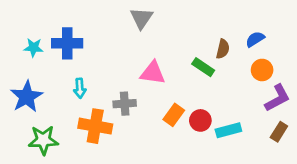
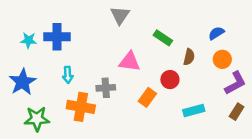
brown semicircle: (223, 49) -> (189, 57), moved
green rectangle: (203, 67) -> (163, 38), moved
red circle: (200, 120) -> (170, 80), moved

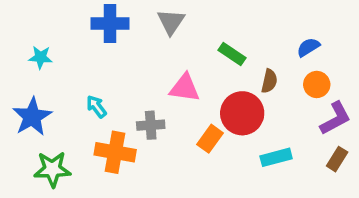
blue cross: (57, 37) -> (110, 23), moved
cyan arrow: (68, 75) -> (96, 107), turned 147
red circle: (170, 80) -> (242, 113), size x1.6

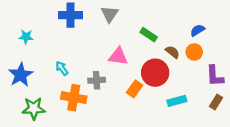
brown semicircle: (269, 81) -> (172, 52), turned -64
orange circle: (317, 84) -> (194, 52), moved
purple L-shape: (335, 118) -> (215, 76), turned 115

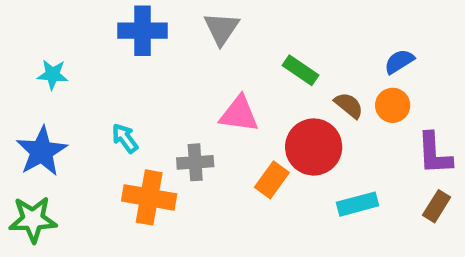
green star: (34, 108) -> (33, 219), moved

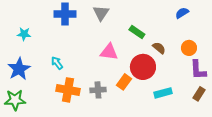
blue semicircle: (399, 61) -> (182, 13), moved
orange circle: (393, 105) -> (189, 48), moved
gray cross: (195, 162) -> (98, 90), moved

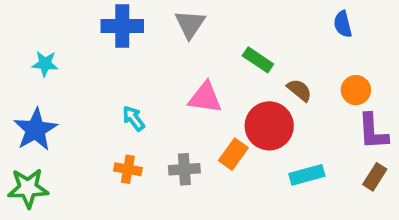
blue semicircle: (182, 13) -> (343, 24), turned -72
cyan arrow: (57, 63) -> (134, 118), moved
orange cross: (68, 90) -> (128, 169), size x0.6

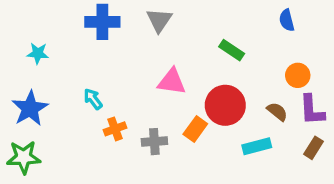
green rectangle: (258, 60) -> (232, 50), moved
brown semicircle: (299, 90) -> (277, 112), moved
cyan arrow: (134, 118) -> (93, 99), moved
orange cross: (128, 169) -> (115, 129), moved, turned -30

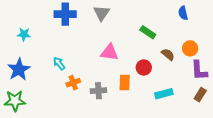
red circle: (225, 105) -> (144, 67), size x0.6
brown semicircle: (277, 112) -> (168, 54), moved
orange rectangle: (195, 129) -> (125, 83), turned -35

